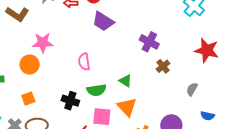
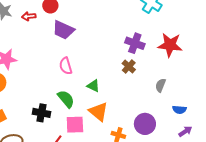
purple cross: (149, 42) -> (135, 43), moved
pink semicircle: (84, 62) -> (66, 66), moved
green semicircle: (96, 90) -> (66, 99), turned -114

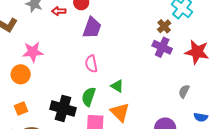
purple trapezoid: (63, 30) -> (92, 28), turned -100
brown cross: (129, 66) -> (164, 26), moved
green semicircle: (66, 99) -> (89, 97), turned -126
black cross: (41, 113) -> (63, 108), size x1.4

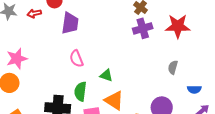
purple cross: (162, 47) -> (143, 28), turned -30

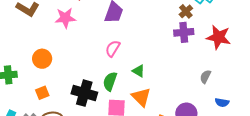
pink star: (17, 59) -> (65, 18), moved
pink semicircle: (76, 59) -> (113, 49), turned 42

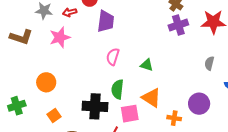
green triangle: (139, 71) -> (147, 65), moved

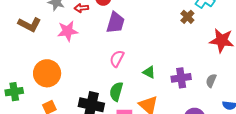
purple cross: (178, 25) -> (181, 78), moved
orange circle: (46, 82) -> (47, 73), size x1.4

